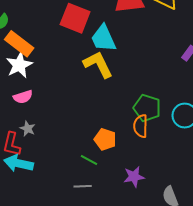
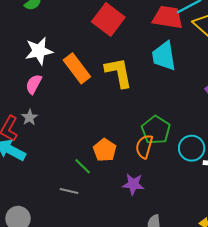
cyan trapezoid: (103, 38) -> (164, 56), moved
orange rectangle: (19, 44) -> (77, 68), moved
pink semicircle: (23, 97) -> (34, 84), turned 120
purple star: (134, 177) -> (133, 184), moved

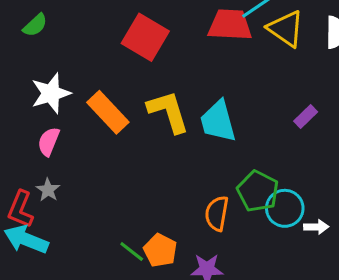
cyan trapezoid: (164, 56) -> (218, 121), moved
green pentagon: (156, 130) -> (258, 191), moved
orange pentagon: (105, 150) -> (160, 250), moved

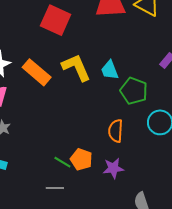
cyan trapezoid: (218, 121) -> (110, 70), size x0.7
green pentagon: (258, 191) -> (134, 91), moved

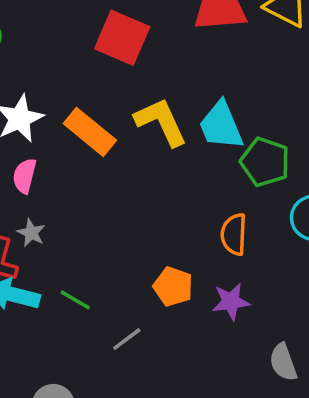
cyan trapezoid: (110, 70) -> (221, 126), size x1.4
green line: (62, 162) -> (75, 300), moved
gray line: (55, 188) -> (127, 339), turned -36

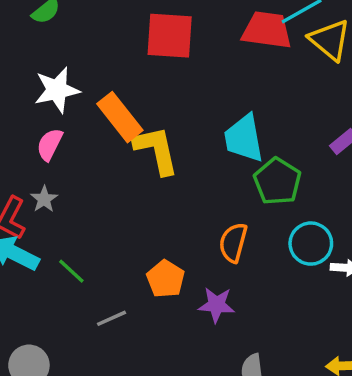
red square: (122, 38) -> (170, 36), turned -32
yellow L-shape: (161, 122) -> (156, 150), moved

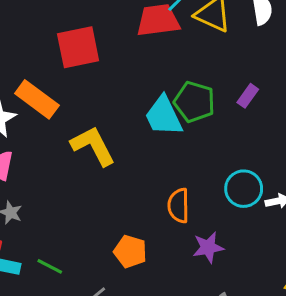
orange rectangle: (120, 117) -> (37, 99), moved
green pentagon: (277, 181) -> (194, 102), moved
purple star: (216, 305) -> (208, 247), moved

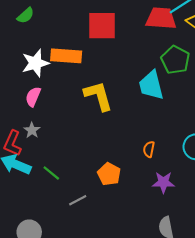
orange rectangle: (37, 99) -> (66, 56), turned -44
green pentagon: (194, 102) -> (175, 60), moved
orange semicircle: (179, 206) -> (149, 149), size x0.7

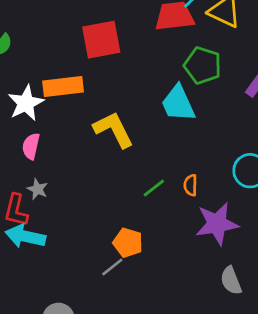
green line: (51, 173) -> (154, 188), moved, turned -66
orange pentagon: (109, 174) -> (128, 243), moved
purple star: (163, 182) -> (217, 224), size x1.5

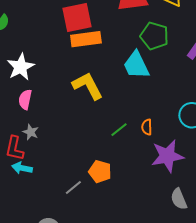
orange rectangle: (63, 86) -> (86, 39), moved
cyan arrow: (25, 236) -> (22, 168), size x0.7
gray line: (112, 267) -> (73, 188), moved

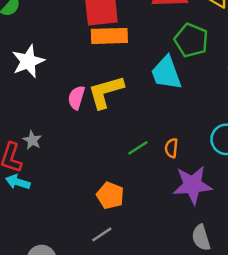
yellow L-shape: (88, 86) -> (106, 92), turned -84
pink semicircle: (25, 100) -> (76, 98), moved
gray line: (73, 188) -> (102, 234), moved

